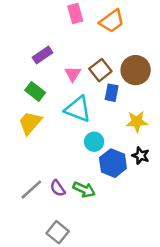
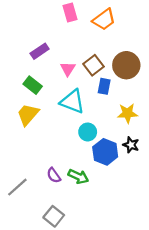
gray line: (31, 189) -> (17, 187), moved

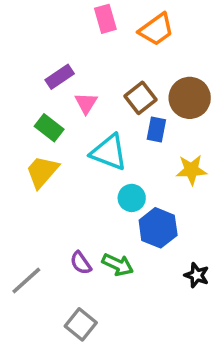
pink triangle: (68, 69) -> (86, 103), moved
black star: (131, 145) -> (197, 275), moved

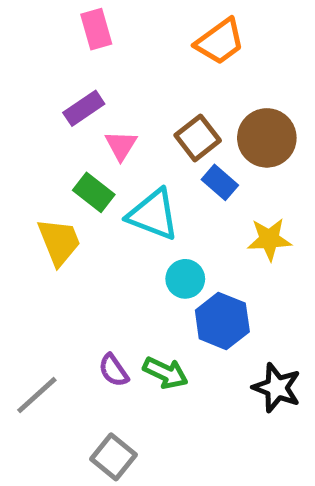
pink rectangle: (105, 19) -> (96, 29), moved
green rectangle: (49, 128) -> (94, 192), moved
blue rectangle: (156, 129) -> (220, 182), turned -60
yellow trapezoid: (42, 172) -> (59, 242), turned 117
black star: (197, 275) -> (277, 388), size x1.4

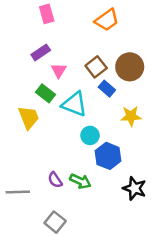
gray line: (37, 395) -> (18, 192), turned 40

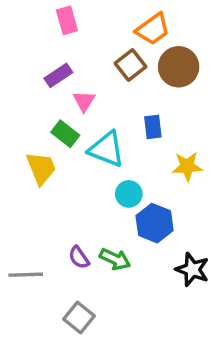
brown square: (96, 67) -> (130, 65), moved
brown circle: (130, 67) -> (179, 67), moved
blue rectangle: (107, 89) -> (153, 127), turned 42

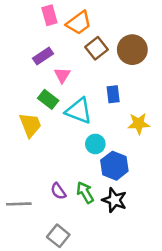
orange trapezoid: (153, 29) -> (79, 23), moved
green arrow: (115, 259) -> (85, 192), turned -145
black star: (192, 270) -> (114, 200), moved

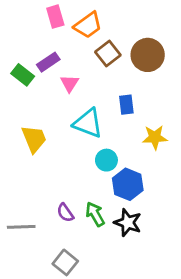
green rectangle: (48, 99) -> (23, 75), moved

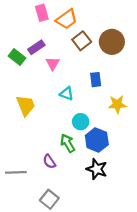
cyan triangle: (88, 123) -> (67, 94), size x0.6
green arrow: (95, 214) -> (68, 143), moved

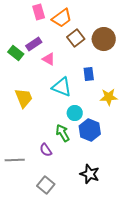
pink triangle: (53, 63) -> (49, 59), turned -32
cyan triangle: (67, 94) -> (62, 87), size x1.5
black star: (97, 169) -> (90, 174), moved

